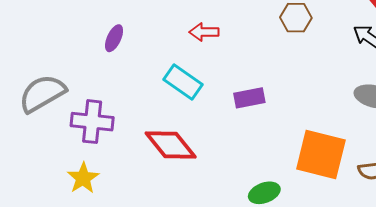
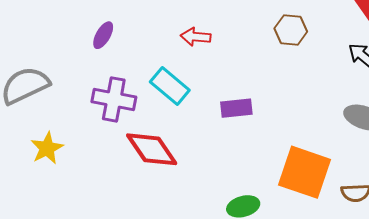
purple cross: (92, 122) -> (114, 99), moved
yellow star: (83, 178) -> (47, 148), moved

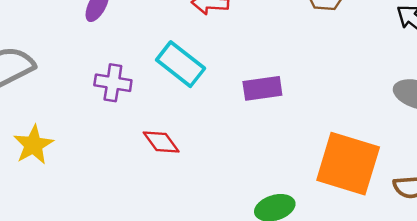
purple cross: (114, 99) -> (113, 83), size x0.7
red diamond: (152, 149) -> (161, 142), size x0.6

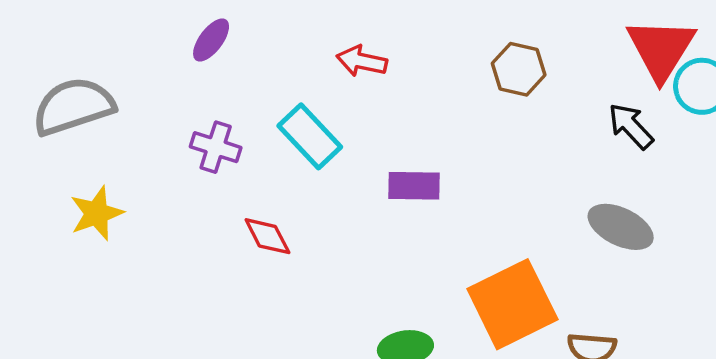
orange square: (348, 164) -> (512, 304), turned 38

